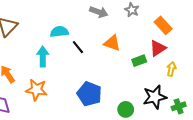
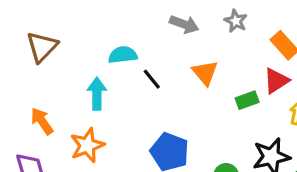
orange triangle: (112, 43) -> (205, 73), turned 30
orange star: (36, 90) -> (87, 145), turned -30

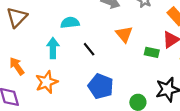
black line: (152, 79) -> (89, 49), moved
green rectangle: (247, 100) -> (152, 52), turned 32

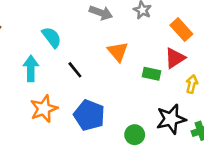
cyan semicircle: (70, 23) -> (52, 37), turned 60
orange star: (47, 82) -> (44, 109), moved

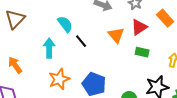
red triangle: (175, 58) -> (139, 27), moved
black line: (75, 70) -> (81, 41), moved

